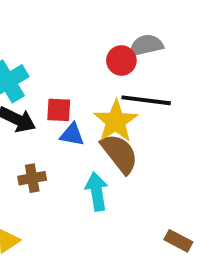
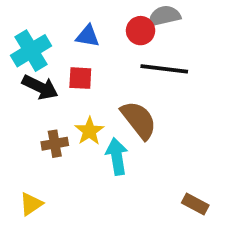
yellow star: (116, 121) -> (89, 131), moved, size x0.7
blue triangle: (72, 135) -> (88, 36), moved

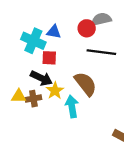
cyan cross: (31, 51) -> (33, 41), moved, turned -35
black arrow: (40, 87) -> (41, 78), moved
yellow triangle: (31, 204) -> (19, 96), moved, turned 35

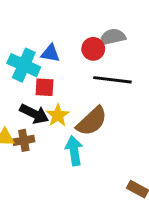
brown semicircle: (85, 84) -> (92, 121), turned 85
yellow star: (55, 91) -> (58, 115), moved

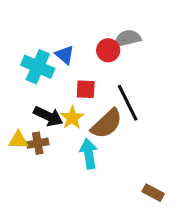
blue triangle: (50, 53) -> (65, 55), turned 30
black line: (112, 80) -> (128, 103), moved, turned 57
red square: (44, 87) -> (86, 89), moved

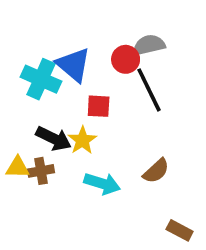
blue triangle: (65, 55) -> (73, 65), size x1.5
black line: (128, 103) -> (149, 90), moved
brown semicircle: (107, 124) -> (156, 171), moved, size x0.7
cyan arrow: (89, 154) -> (102, 184), turned 116

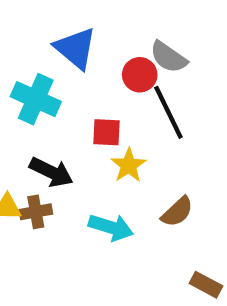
gray semicircle: (149, 45) -> (168, 57), turned -132
blue triangle: (73, 65) -> (76, 48), moved
yellow star: (82, 140) -> (129, 165), moved

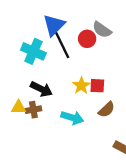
blue triangle: (76, 48) -> (54, 25), turned 35
black line: (168, 112) -> (62, 45), moved
red square: (107, 132) -> (97, 86), moved

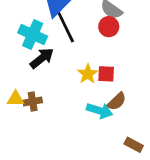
red circle: (87, 39) -> (109, 27), moved
black arrow: (41, 89) -> (42, 58), moved, turned -65
cyan arrow: (72, 118) -> (100, 111), moved

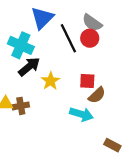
black line: (65, 27) -> (68, 38), moved
yellow star: (88, 74) -> (51, 81), moved
brown semicircle: (117, 101) -> (97, 95), moved

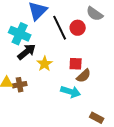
gray semicircle: (92, 23) -> (95, 14), moved

